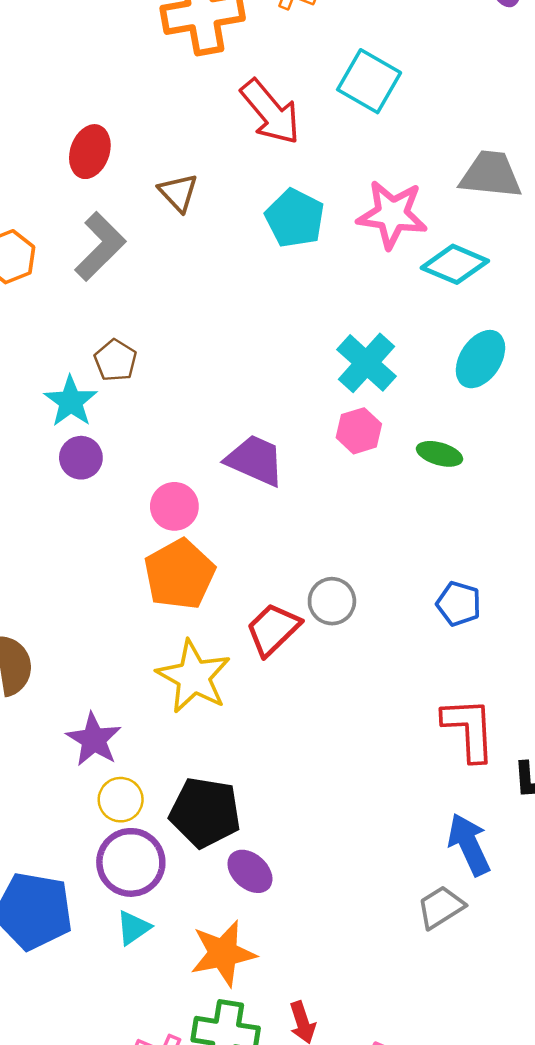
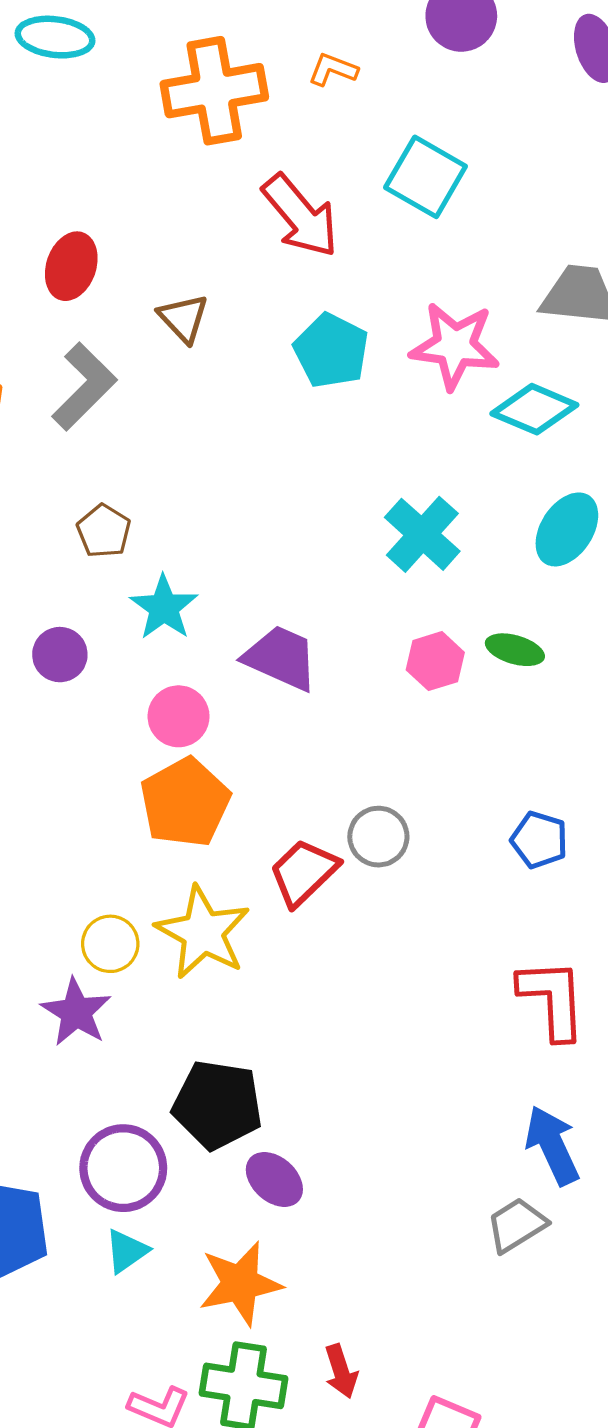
cyan star: (71, 401) -> (164, 607), moved
pink hexagon: (359, 431) -> (435, 661), moved
yellow circle: (121, 800) -> (110, 944), moved

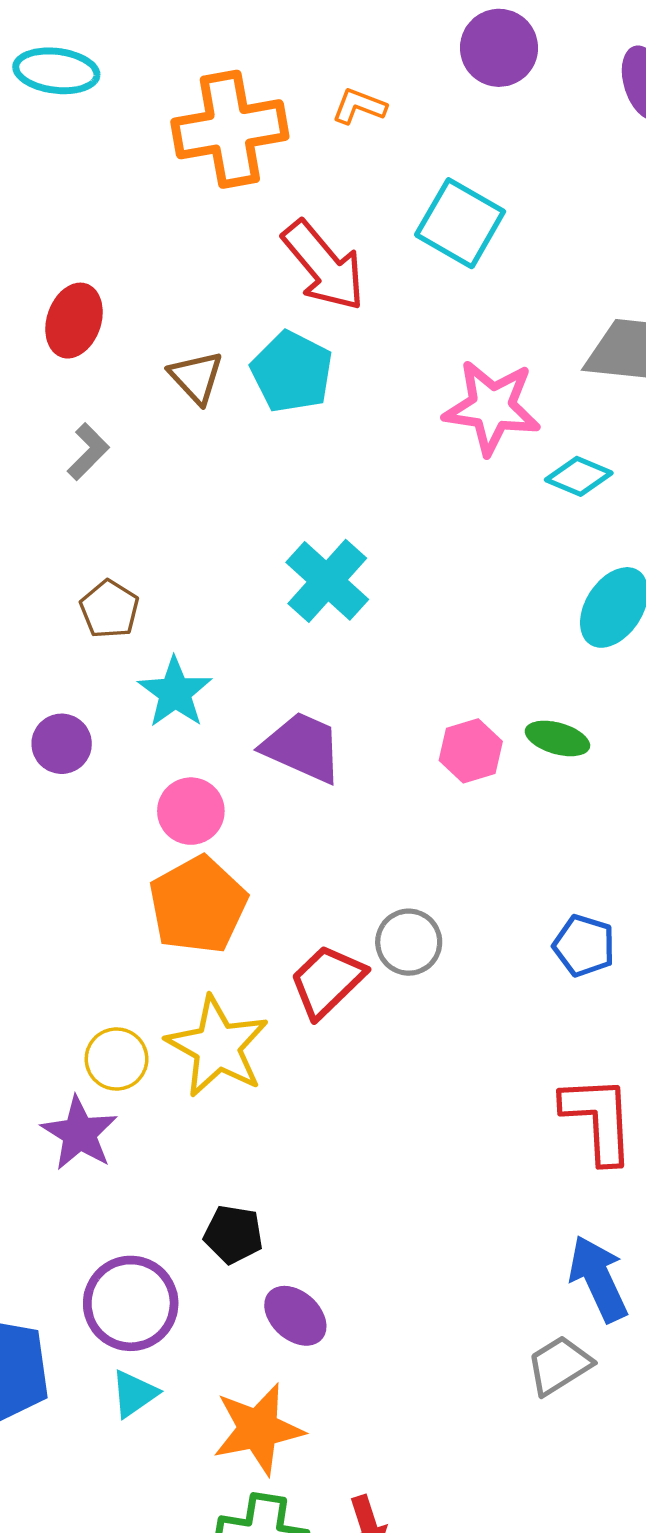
cyan pentagon: (331, 351) -> (292, 372), moved
gray L-shape: (84, 386) -> (88, 452), size x0.6
cyan diamond: (534, 409) -> (579, 476), size x0.7
cyan cross: (422, 534) -> (327, 581), moved
black pentagon: (218, 1105) -> (233, 1234), size x0.6

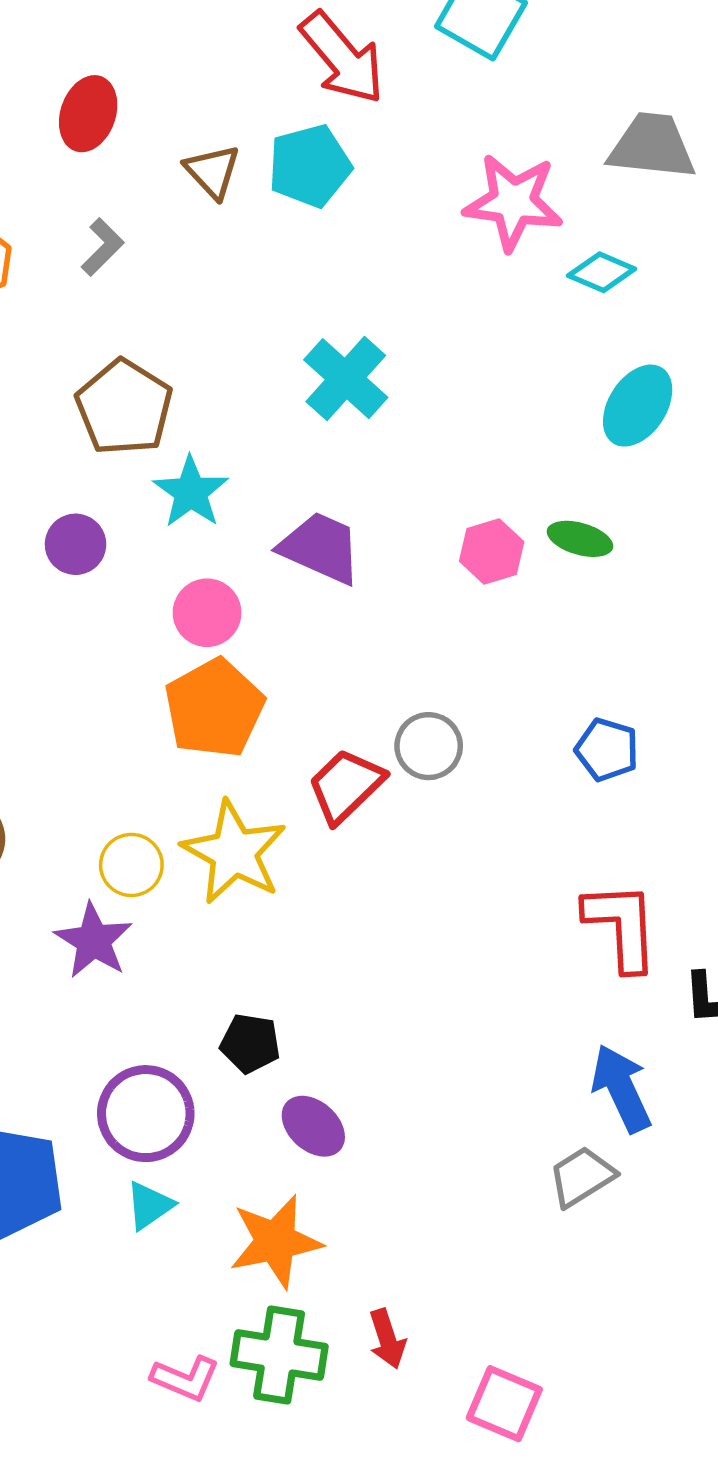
cyan pentagon: (292, 372) -> (310, 166), turned 30
brown pentagon: (109, 609) -> (124, 407), size x1.6

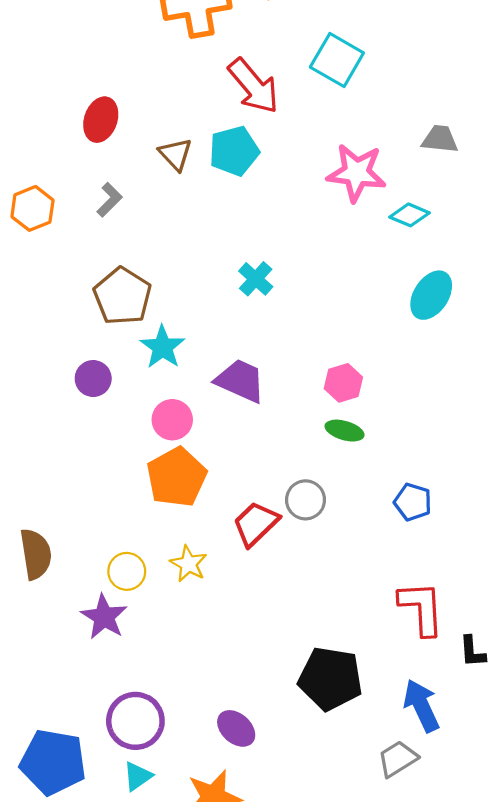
gray trapezoid: (652, 146) -> (440, 139), size x0.7
cyan cross: (346, 379) -> (256, 279), size x0.7
green ellipse: (580, 539) -> (345, 431), moved
yellow star: (234, 852) -> (189, 564), size x0.6
black pentagon: (250, 1043) -> (330, 679), moved, size x1.8

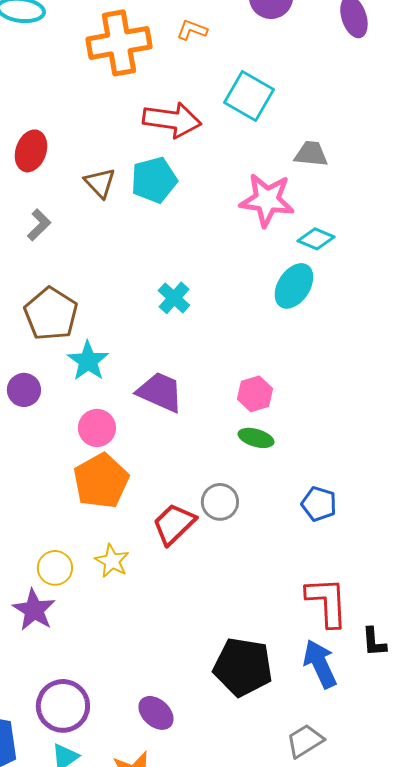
red arrow: (254, 86) -> (172, 120), turned -42
gray trapezoid: (440, 139) -> (311, 154), moved
cyan ellipse: (431, 295) -> (294, 286), moved
blue arrow: (421, 706) -> (320, 664), moved

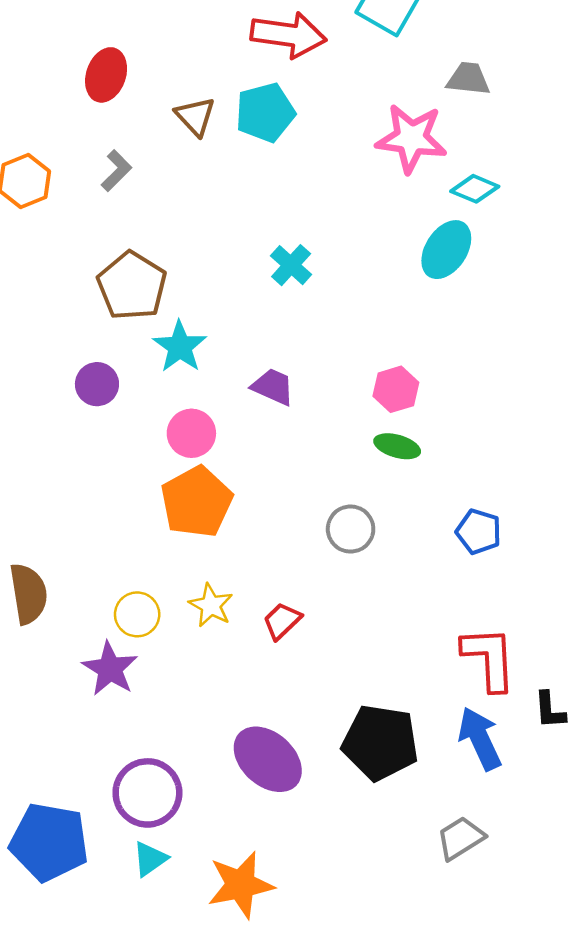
purple trapezoid: (160, 392) -> (273, 387), size x0.7
red trapezoid: (174, 524) -> (282, 621), moved, size x0.7
purple ellipse: (156, 713) -> (268, 759), moved, size x1.5

